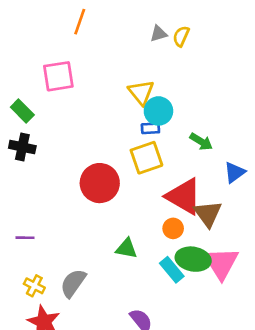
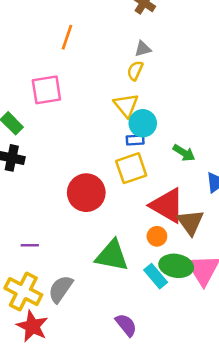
yellow semicircle: (181, 36) -> (135, 71), moved
purple line: (25, 238) -> (30, 245), moved
green triangle: (126, 248) -> (112, 256), size x1.6
yellow cross: (34, 286) -> (23, 292), size x1.8

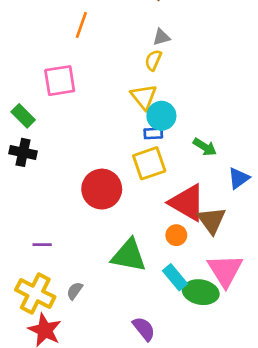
green ellipse: (176, 266) -> (201, 292), moved
gray semicircle: (61, 289) -> (75, 291), size x0.6

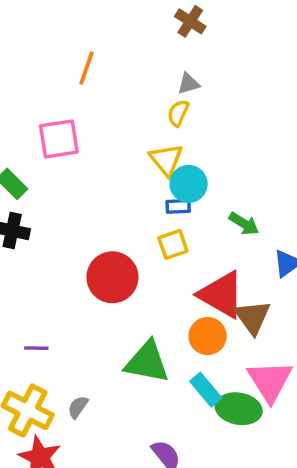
yellow square: (149, 163) -> (173, 244), size x0.7
orange circle: (176, 235) -> (208, 336), size x1.4

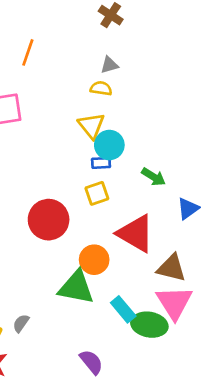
yellow semicircle: (178, 113) -> (101, 88), turned 75
brown triangle: (253, 317) -> (171, 268), moved, turned -40
orange circle: (208, 336) -> (94, 260), moved

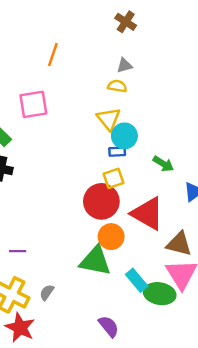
red circle: (49, 220) -> (101, 201), moved

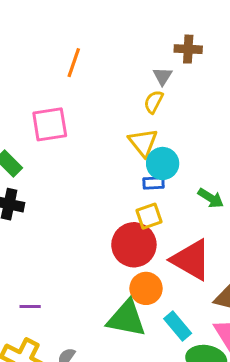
brown cross: (126, 22) -> (188, 49), moved, turned -30
gray triangle: (124, 66) -> (163, 76), turned -42
yellow semicircle: (117, 86) -> (154, 102), turned -72
cyan rectangle: (137, 280) -> (178, 326), moved

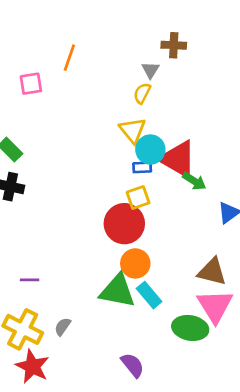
pink square: (50, 124) -> (31, 84), moved, size x0.7
red triangle: (191, 260) -> (178, 159), moved
cyan rectangle: (178, 326) -> (149, 295), moved

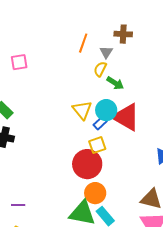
orange line: (69, 58) -> (83, 43), moved
yellow triangle: (133, 130) -> (82, 110), moved
blue rectangle: (142, 167) -> (100, 123), turned -40
green arrow: (194, 181) -> (115, 83), moved

